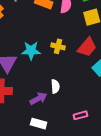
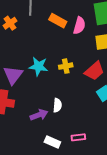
yellow cross: (58, 46) -> (66, 66), turned -32
white rectangle: (39, 124) -> (52, 142), moved

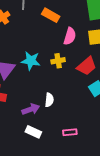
pink semicircle: (79, 26) -> (70, 36), moved
white rectangle: (52, 142) -> (33, 132), moved

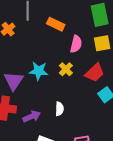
yellow cross: (58, 61) -> (66, 69), turned -32
purple arrow: (31, 109) -> (32, 116), moved

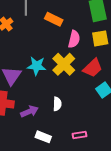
yellow cross: (66, 69) -> (64, 64), size x1.6

